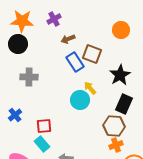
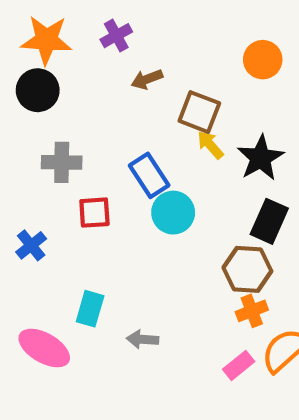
blue rectangle: (75, 62) -> (149, 175), moved
yellow arrow: (90, 88) -> (210, 145), moved
red square: (44, 126) -> (94, 213), moved
cyan rectangle: (42, 144) -> (90, 309), turned 56

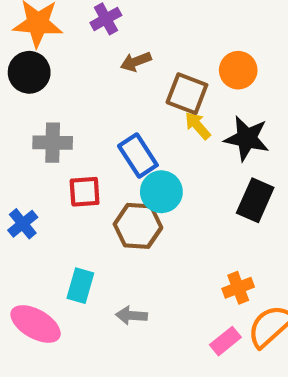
orange circle: (263, 60) -> (238, 70), moved
black star: (261, 158) -> (247, 138), turned -30
brown hexagon: (247, 269) -> (138, 226), moved

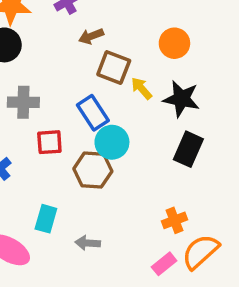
brown square: (187, 94) -> (114, 68), moved

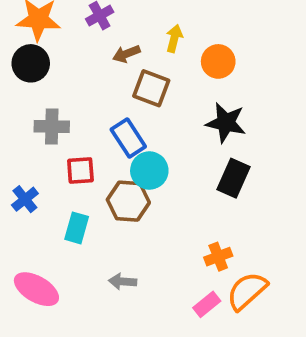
yellow arrow: (141, 88) -> (174, 38), moved, turned 55
cyan rectangle: (46, 219) -> (77, 228), moved

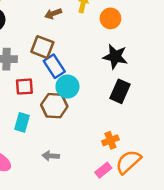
brown square: (151, 88) -> (42, 47), moved

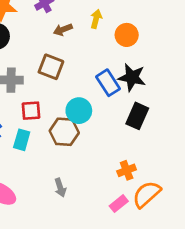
blue rectangle: (54, 66) -> (108, 83), moved
cyan rectangle: (22, 122) -> (22, 140), moved
gray arrow: (51, 156) -> (60, 188), turned -112

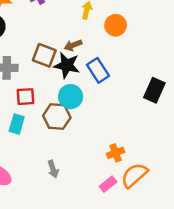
brown arrow: (63, 30) -> (73, 45), moved
black star: (132, 77) -> (67, 65), moved
black rectangle: (137, 116) -> (154, 90), moved

